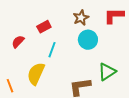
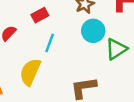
green triangle: (107, 72) -> (116, 49), moved

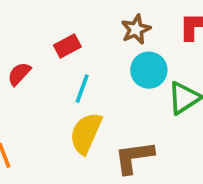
yellow semicircle: (30, 72) -> (86, 133), moved

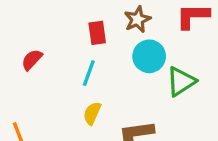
red rectangle: (67, 46) -> (97, 33), moved, turned -70
yellow semicircle: (86, 133) -> (92, 113), size x0.6

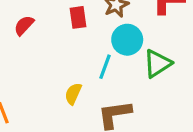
red semicircle: (32, 60) -> (24, 25), moved
cyan line: (89, 73) -> (105, 67), moved

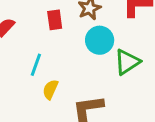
cyan line: (105, 67) -> (36, 65), moved

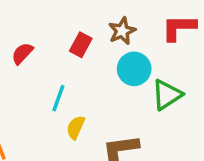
red rectangle: (55, 20) -> (81, 45), turned 36

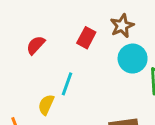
yellow semicircle: (76, 127) -> (46, 105), moved

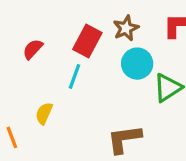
red rectangle: (86, 38) -> (87, 41), size x1.4
cyan line: (67, 84) -> (75, 76), moved

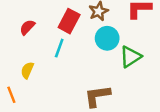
yellow semicircle: (44, 113) -> (27, 70), moved

